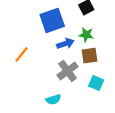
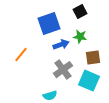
brown square: (90, 56) -> (93, 58), moved
cyan square: (96, 83) -> (89, 81), size x1.5

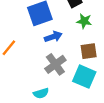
green star: (80, 37) -> (84, 21), moved

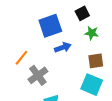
gray cross: (55, 64) -> (38, 75), moved

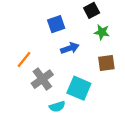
blue square: (50, 26) -> (56, 24), size x0.7
cyan square: (92, 85) -> (79, 88), moved

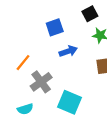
cyan square: (79, 88) -> (69, 102), moved
cyan semicircle: (57, 106) -> (25, 109), moved

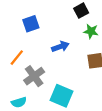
blue square: (55, 27) -> (31, 24), moved

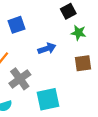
cyan square: (61, 96) -> (48, 99), turned -35

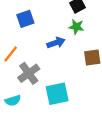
green star: (78, 33) -> (76, 27), moved

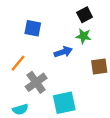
blue square: (25, 19) -> (33, 28), turned 30

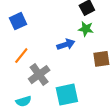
blue square: (33, 28) -> (18, 21), moved, turned -36

